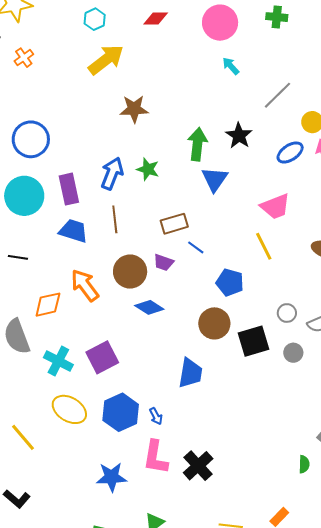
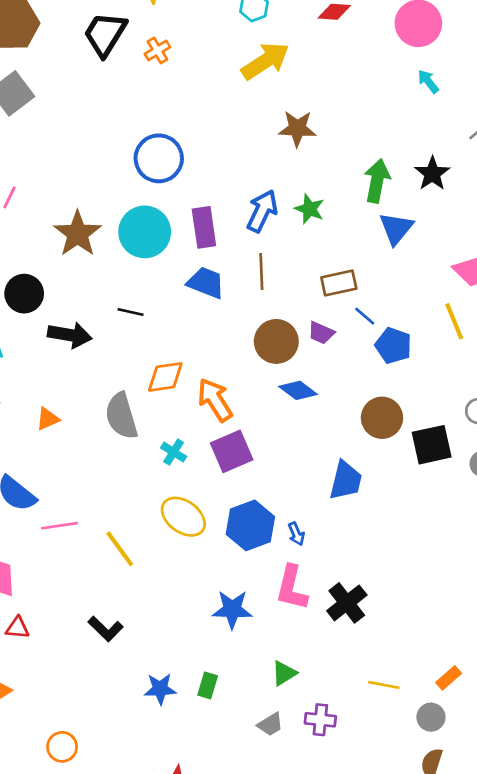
blue pentagon: (230, 282) -> (393, 346), moved
orange arrow: (85, 285) -> (215, 400), moved
cyan cross: (58, 361) -> (174, 452), size x0.7

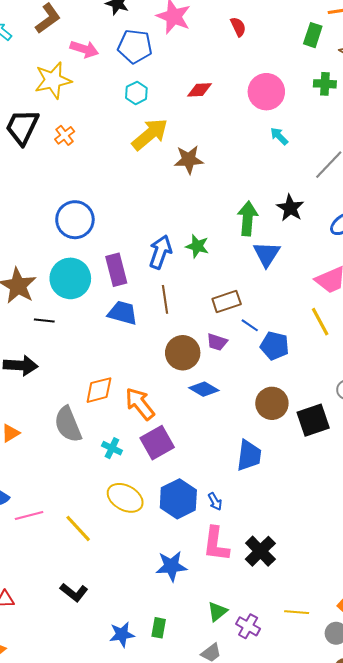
brown star: (297, 128) -> (189, 160), moved
black line: (131, 312) -> (44, 321), moved
purple cross: (320, 720) -> (248, 626), moved, turned 30

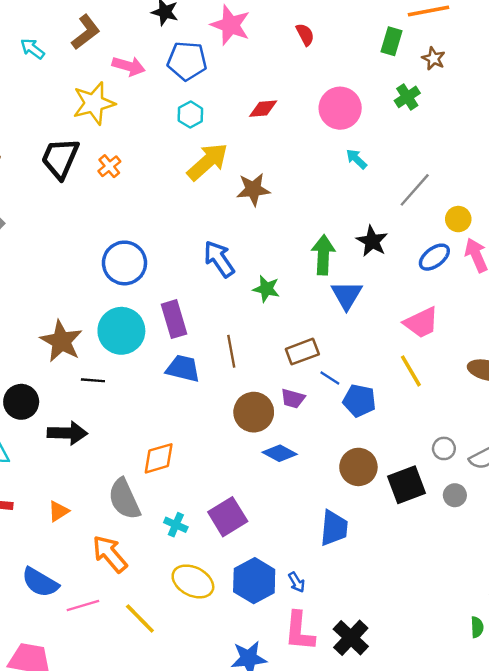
green cross: (325, 84) -> (407, 97), turned -35
blue arrow: (160, 252) -> (219, 259), moved, turned -52
orange arrow: (140, 404) -> (110, 554), moved

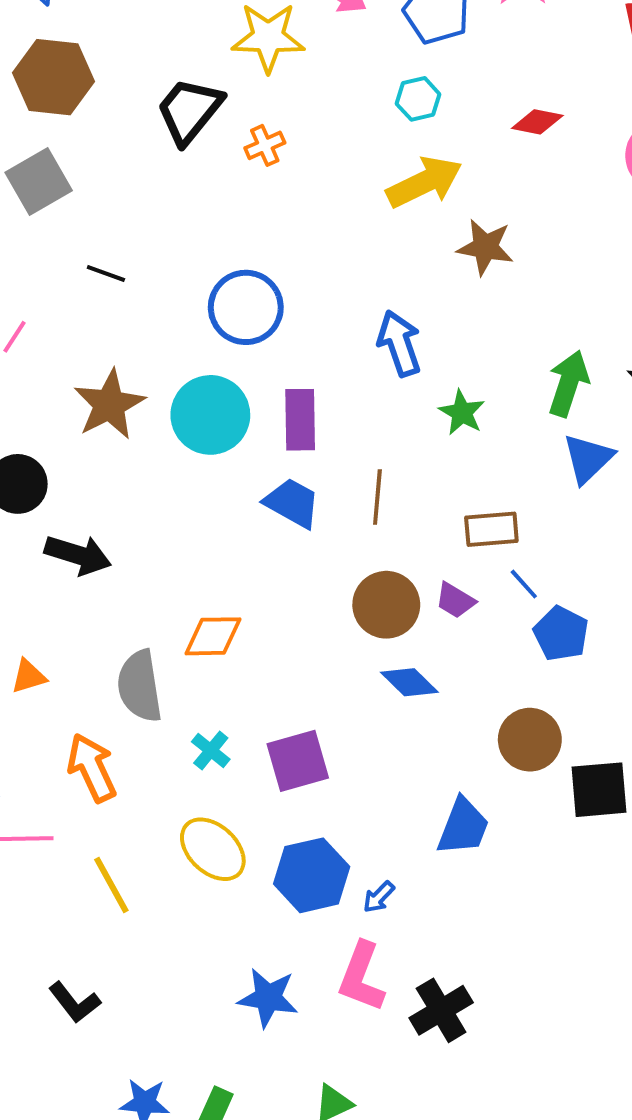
black line: (93, 380) -> (106, 273), moved
blue arrow: (297, 582) -> (379, 897), turned 60

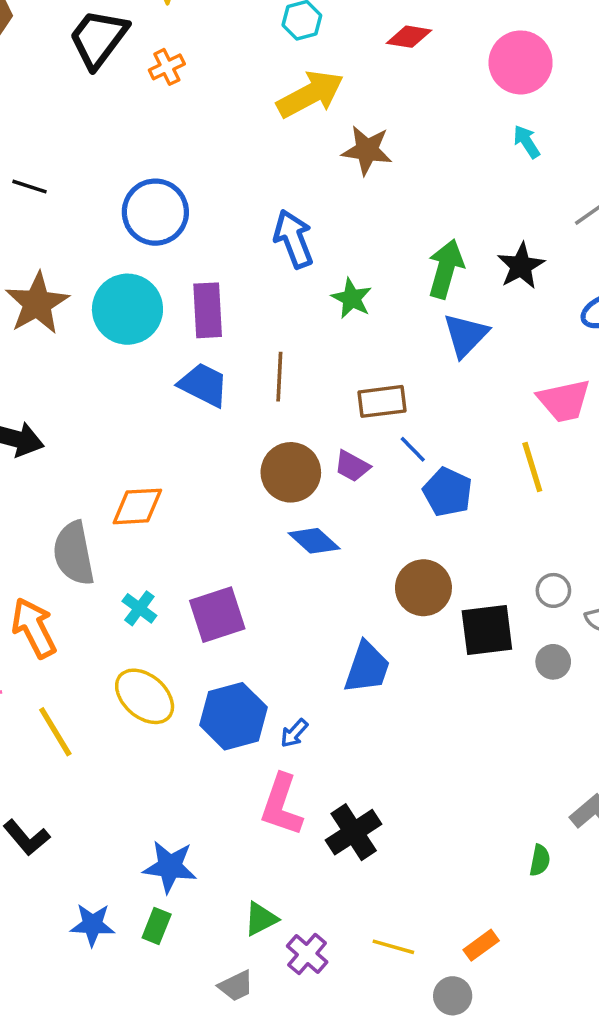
blue star: (268, 998) -> (170, 867), moved

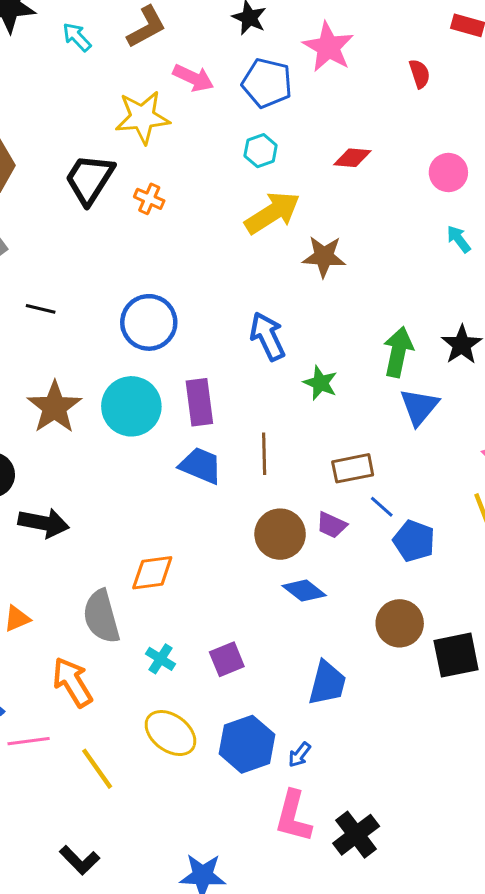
pink circle: (521, 62) -> (448, 172), size x0.7
orange cross: (167, 67) -> (149, 199), turned -36
purple square: (217, 615) -> (227, 659), size x0.7
blue trapezoid: (367, 668) -> (327, 683), moved

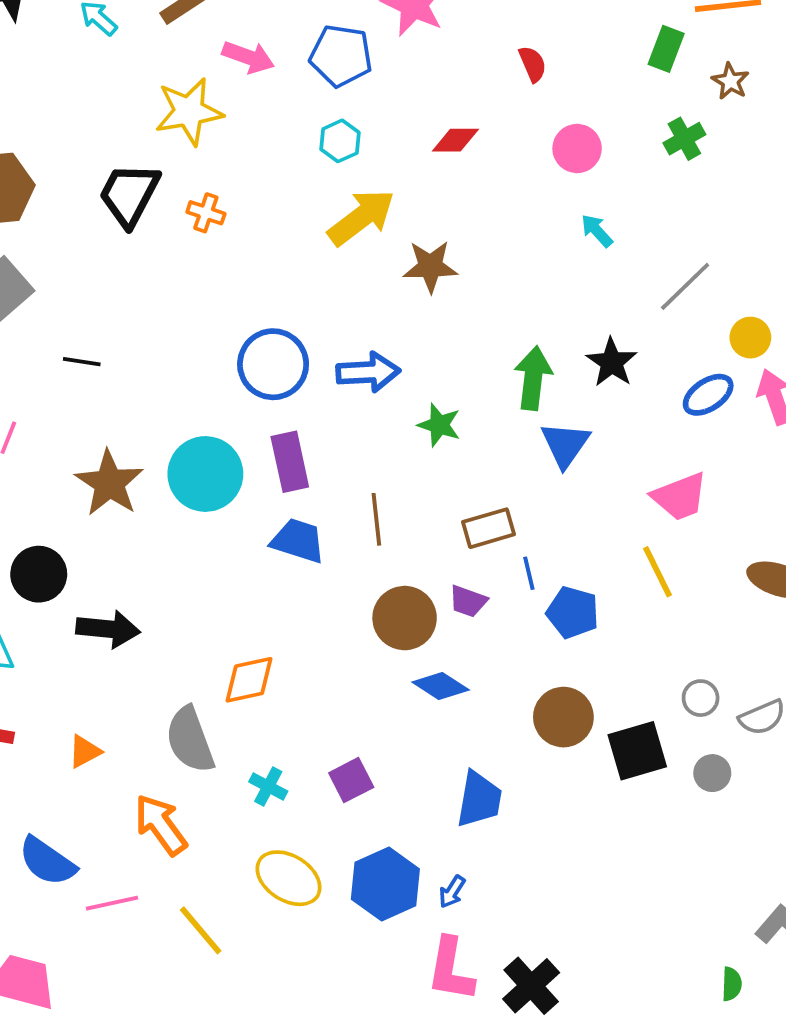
red semicircle: (420, 74) -> (533, 64), moved
blue circle: (149, 322) -> (273, 364), moved
blue arrow: (267, 336) -> (368, 372), turned 117
blue line: (382, 507) -> (529, 573), turned 40

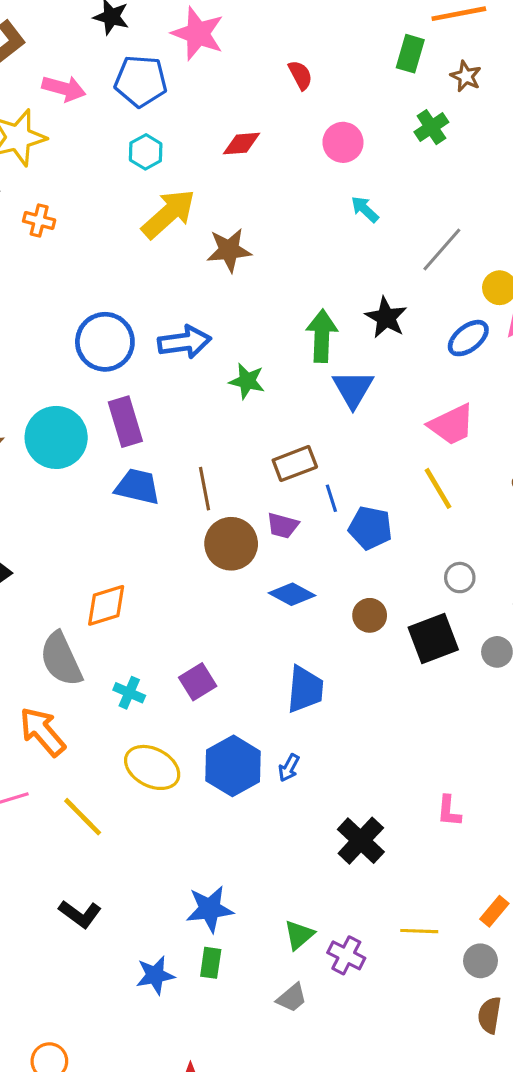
brown line: (376, 519) -> (205, 489), moved
blue diamond: (441, 686) -> (292, 594), moved
gray circle: (701, 698) -> (460, 578), moved
brown circle: (563, 717) -> (370, 615), size x0.7
pink L-shape: (451, 969) -> (449, 811), moved, size x0.6

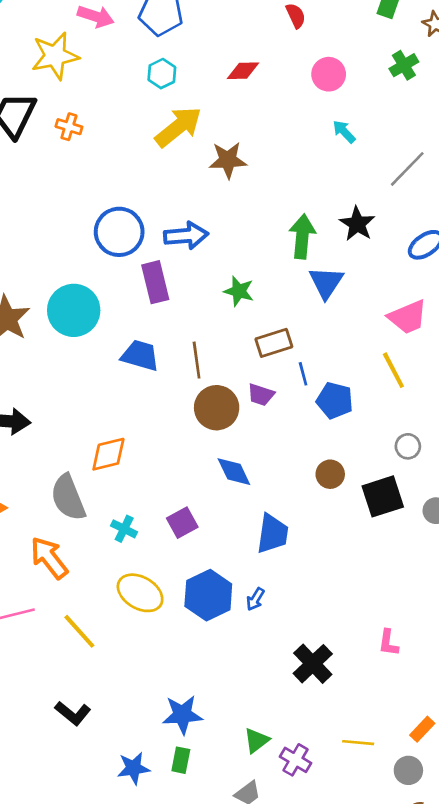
green star: (247, 381) -> (239, 291), moved
purple rectangle: (125, 422) -> (155, 282), moved
blue diamond: (292, 594) -> (234, 472), moved, turned 33

